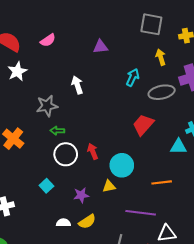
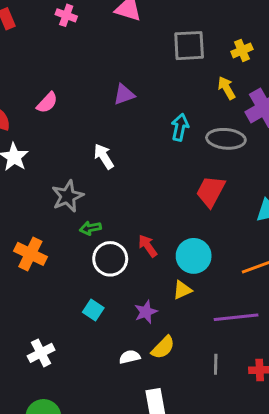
yellow arrow: (161, 57) -> (226, 88), moved
gray ellipse: (162, 92) -> (226, 139), turned 30

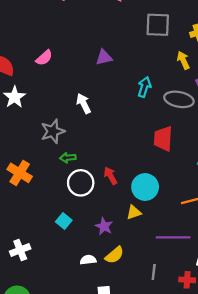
red trapezoid: (211, 191) -> (163, 139), turned -30
purple star: (146, 312) -> (104, 226), turned -30

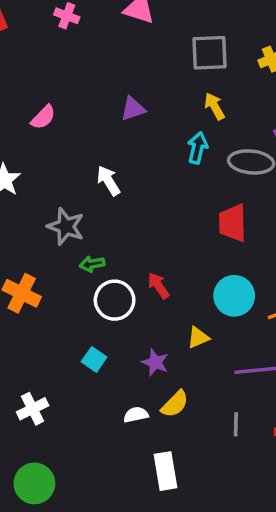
yellow arrow: (183, 60) -> (215, 106), moved
gray star: (53, 131) -> (66, 226), turned -30
cyan circle: (145, 187) -> (234, 296), moved

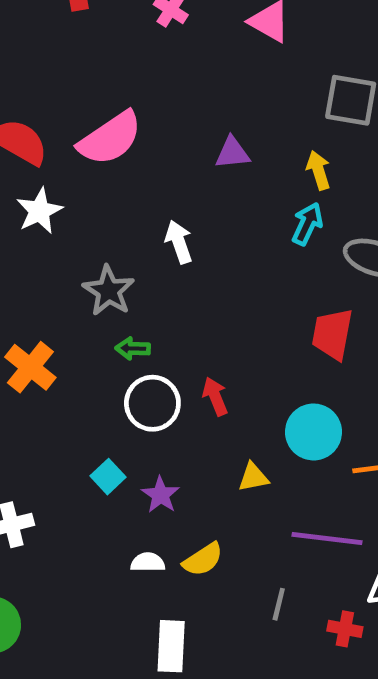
yellow arrow: (215, 106) -> (318, 170), moved
pink semicircle: (43, 117) -> (110, 138), size x1.8
purple star: (155, 362) -> (161, 495), moved

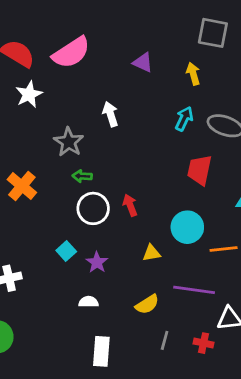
purple triangle: (232, 153) -> (143, 62), turned 30
cyan arrow: (307, 224) -> (184, 119), moved
yellow semicircle: (203, 559) -> (147, 304), moved
gray line: (279, 604) -> (165, 340), moved

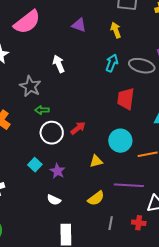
red arrow: (130, 205) -> (78, 128), turned 77
white semicircle: (89, 302) -> (54, 200), turned -152

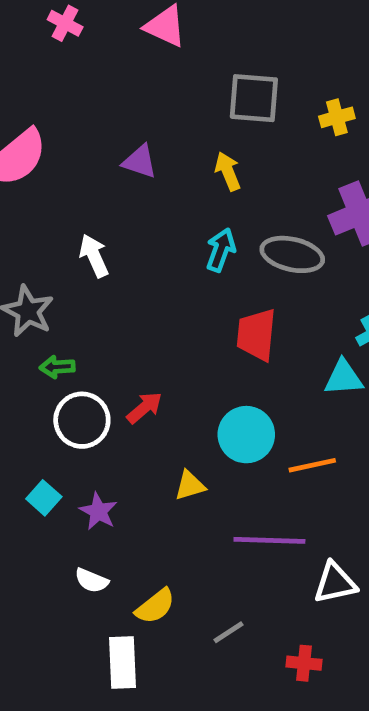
yellow semicircle: (96, 198) -> (155, 606), moved
gray line: (111, 223) -> (228, 632), turned 48
red cross: (139, 223) -> (304, 663), moved

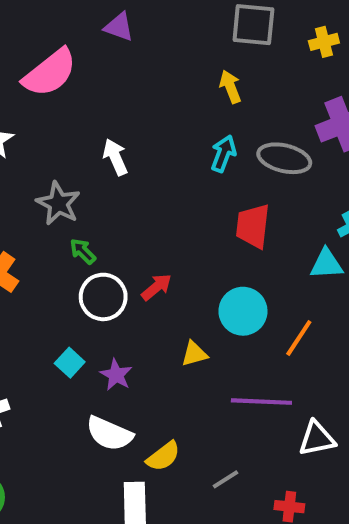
purple triangle: (140, 162) -> (119, 27), moved
green arrow: (57, 367) -> (83, 251), turned 48
orange line: (312, 465) -> (299, 338), turned -45
white semicircle: (92, 580) -> (109, 434), size x1.6

